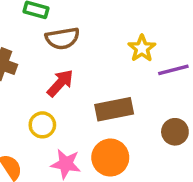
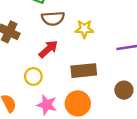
yellow star: (142, 48) -> (84, 29), moved, turned 30

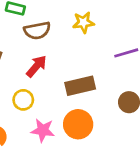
yellow star: (84, 29) -> (83, 22), moved

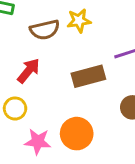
brown semicircle: (37, 30) -> (45, 30), moved
brown rectangle: (80, 86) -> (88, 76), moved

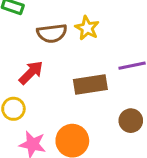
yellow star: (79, 21) -> (87, 28), turned 30

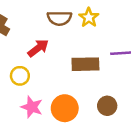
brown circle: (131, 121) -> (107, 106), moved

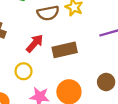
brown rectangle: (85, 64) -> (65, 50), moved

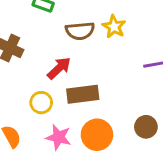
brown rectangle: (65, 50) -> (83, 94), moved

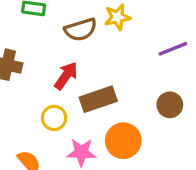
yellow star: (114, 27) -> (117, 17), turned -30
brown circle: (146, 127) -> (170, 105), moved

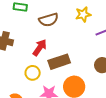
yellow star: (117, 17) -> (83, 14), moved

